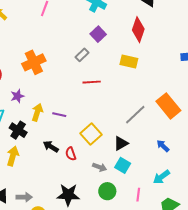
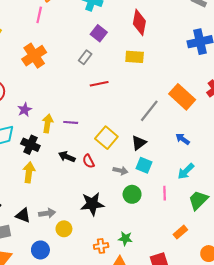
orange cross: (34, 62) -> (34, 56), moved

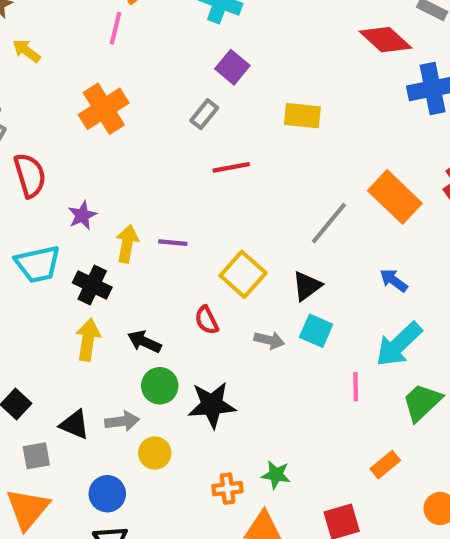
red diamond: (139, 22) -> (385, 40), moved, turned -60
black arrow: (67, 157) -> (144, 342), moved
cyan arrow: (186, 171) -> (399, 344), size x1.4
green circle: (132, 194) -> (160, 386), moved

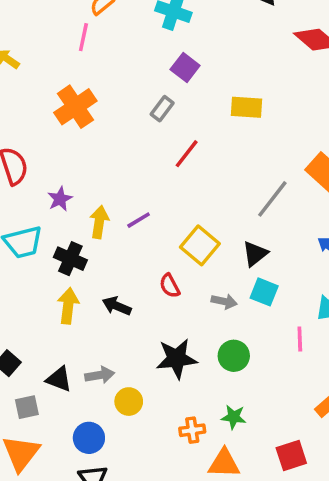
red line: (231, 167) -> (187, 154), turned -40
purple line: (173, 243) -> (139, 220), turned -35
green circle: (160, 386) -> (234, 356), moved

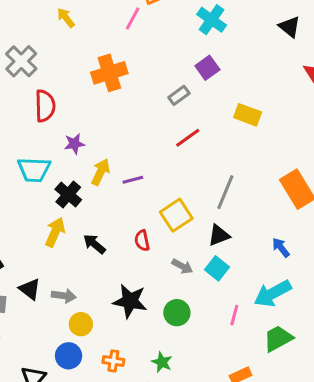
gray line: (272, 199) -> (225, 192), moved, turned -32
orange cross: (192, 430) -> (113, 361), moved
blue circle: (89, 438) -> (69, 356), moved

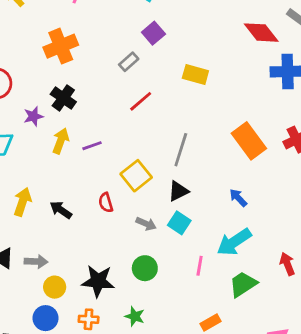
black cross: (68, 195) -> (63, 98), moved
black star: (130, 301) -> (98, 281), moved

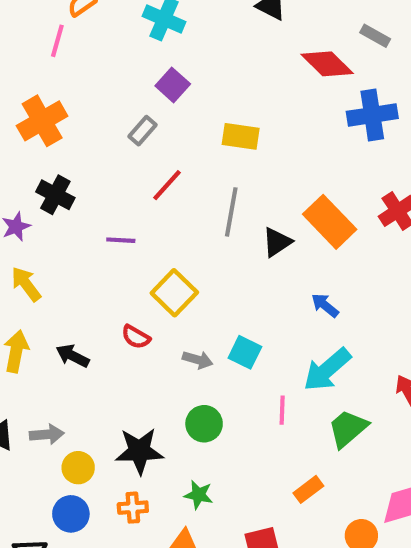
yellow arrow: (61, 141) -> (26, 284), moved, turned -50
purple line: (92, 146) -> (121, 240), moved, turned 30
gray line: (181, 150) -> (231, 212), moved
black triangle: (178, 191) -> (277, 242), moved
red semicircle: (106, 203) -> (136, 337), turned -36

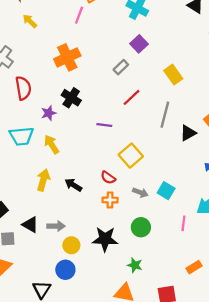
yellow rectangle: (241, 136) -> (173, 75), turned 42
orange cross: (133, 508) -> (110, 200), moved

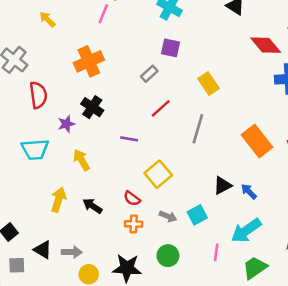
purple square: (139, 44) -> (170, 48), turned -36
black triangle: (188, 133) -> (222, 185), moved
yellow arrow: (52, 144) -> (81, 160), moved
cyan square: (166, 191) -> (197, 215), turned 30

